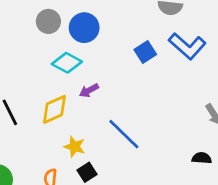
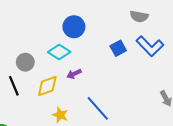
gray circle: (48, 21) -> (25, 62), moved

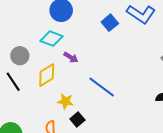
purple arrow: (74, 74) -> (71, 57), turned -112

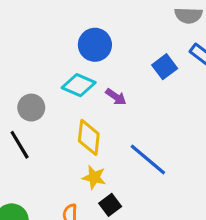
purple arrow: (71, 57) -> (116, 97), moved
yellow diamond: (47, 75) -> (89, 137), moved, turned -55

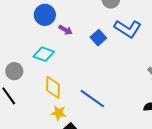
blue circle: (95, 45) -> (45, 15), moved
purple arrow: (116, 97) -> (65, 30), moved

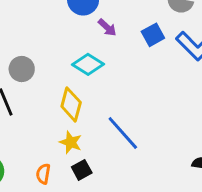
blue square: (98, 38) -> (153, 35), moved
cyan diamond: (44, 54) -> (88, 64), moved

